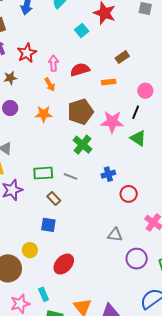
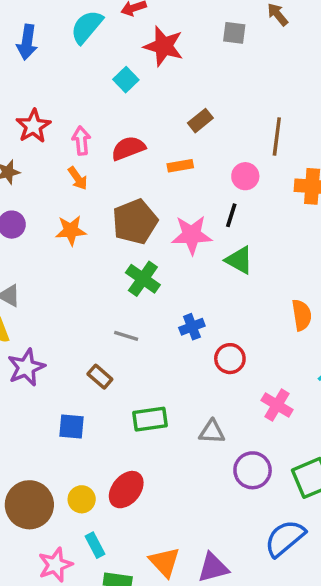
green rectangle: (43, 173) -> (150, 419), moved
blue square: (48, 225) -> (72, 426), moved
yellow circle: (30, 250) -> (82, 499), moved

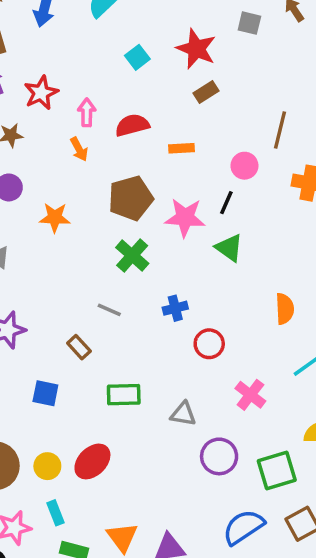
red star: (164, 46) -> (196, 49), moved
brown rectangle: (200, 121) -> (206, 92), moved
orange star: (71, 230) -> (55, 218), moved

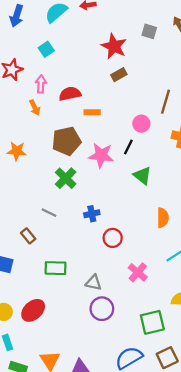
cyan square: (137, 57) -> (46, 49), moved
orange rectangle: (181, 148) -> (92, 112), moved
green triangle: (229, 248) -> (142, 176), moved
purple circle: (219, 456) -> (102, 309), moved

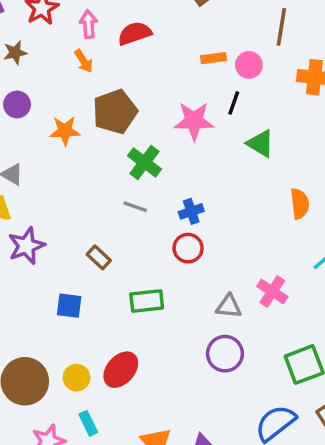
orange rectangle: (92, 112) -> (214, 58), moved
brown pentagon: (67, 141) -> (115, 112), moved
gray line: (49, 213) -> (135, 207), moved
red circle: (113, 238) -> (188, 248), moved
gray triangle: (94, 283) -> (229, 306), moved

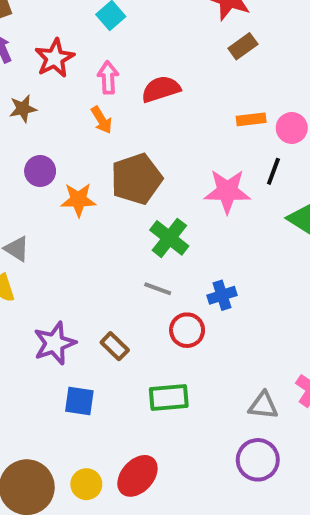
purple circle: (17, 104) -> (40, 171), moved
purple star: (26, 246) -> (55, 343), moved
red circle: (188, 248) -> (187, 330), moved

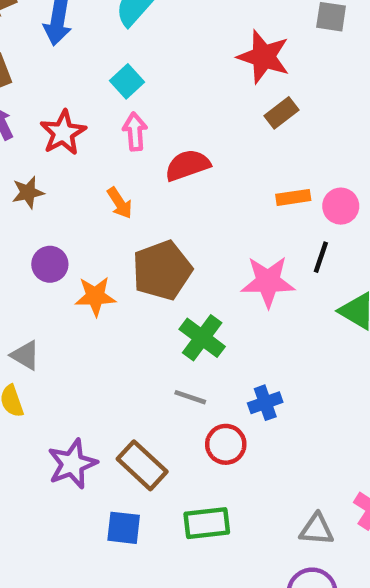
pink arrow: (108, 78) -> (135, 132), moved
brown rectangle: (115, 346) -> (142, 465), size x1.5
blue square: (79, 401) -> (124, 528), moved

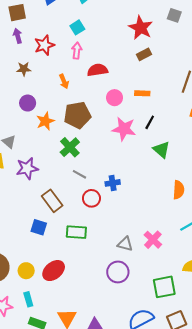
pink circle: (341, 206) -> (115, 98), moved
orange star: (95, 296) -> (45, 121), turned -30
green cross: (202, 338) -> (70, 147), moved
purple star: (72, 464) -> (27, 168), moved

